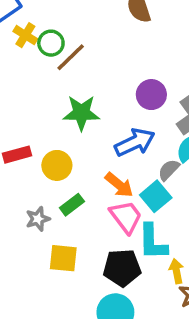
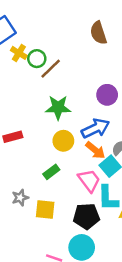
yellow circle: (57, 165) -> (63, 141), moved
orange arrow: (119, 185) -> (95, 150), moved
gray star: (38, 219) -> (20, 198), moved

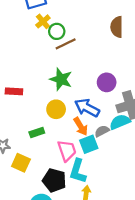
blue arrow: (95, 128) -> (87, 108), turned -145

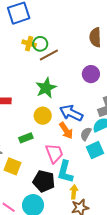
yellow cross: (43, 21) -> (29, 44), moved, turned -32
green star: (61, 79) -> (46, 88), turned 30
purple circle: (107, 82) -> (91, 74), moved
gray semicircle: (102, 131) -> (86, 134), turned -32
cyan square: (89, 144) -> (95, 150), moved

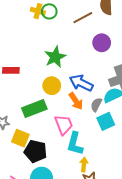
brown line: (49, 55) -> (83, 18), moved
green rectangle: (26, 138) -> (34, 109), size x1.6
black pentagon: (44, 181) -> (35, 151), moved

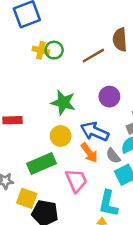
purple circle: (102, 43) -> (109, 97), moved
green star: (55, 57) -> (63, 103), turned -30
gray semicircle: (96, 105) -> (113, 156), turned -64
cyan L-shape: (75, 144) -> (108, 204), moved

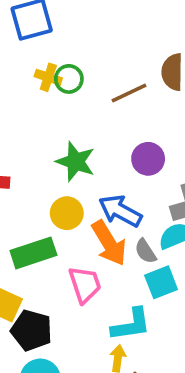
orange arrow: (89, 153) -> (109, 243), size x1.4
cyan L-shape: (108, 204) -> (131, 325), turned -116

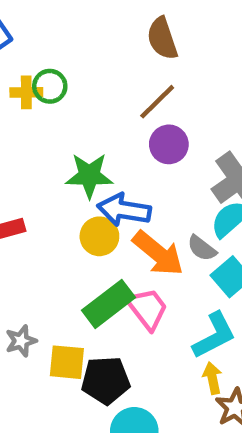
brown line: (129, 93) -> (157, 102), moved
blue arrow: (120, 211) -> (124, 210), moved
green rectangle: (33, 253) -> (109, 304), moved

